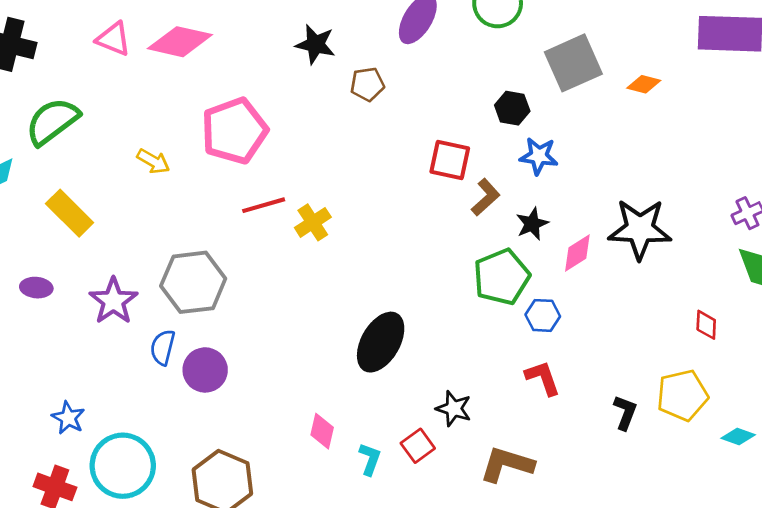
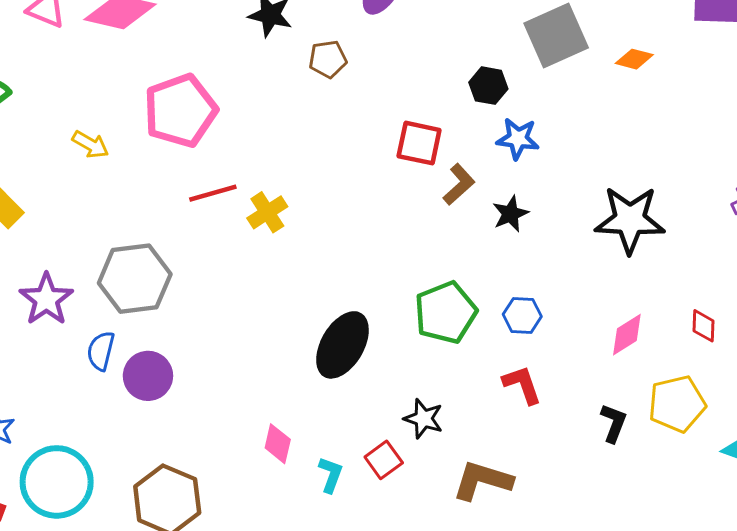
pink diamond: (577, 253) -> (627, 335), moved
green pentagon: (502, 277) -> (446, 313), moved

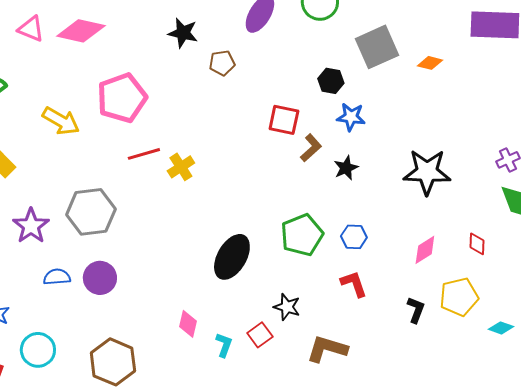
yellow arrow: (91, 145) -> (61, 121), size x1.5
blue semicircle: (101, 351) -> (57, 277), moved, turned 72
cyan circle: (57, 482) -> (38, 350), size x0.7

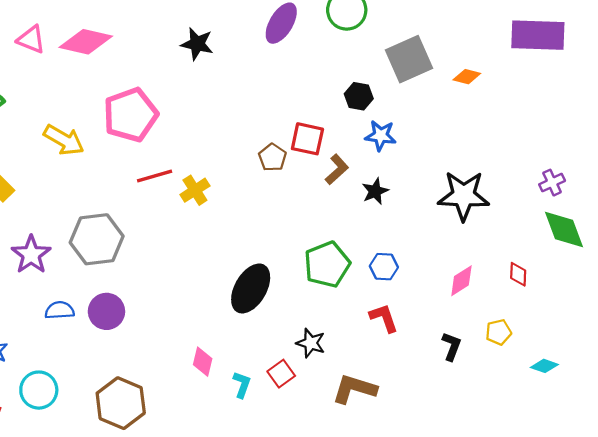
brown pentagon: (222, 63) -> (272, 157), moved, turned -30
yellow pentagon: (459, 297) -> (499, 332), size x0.6

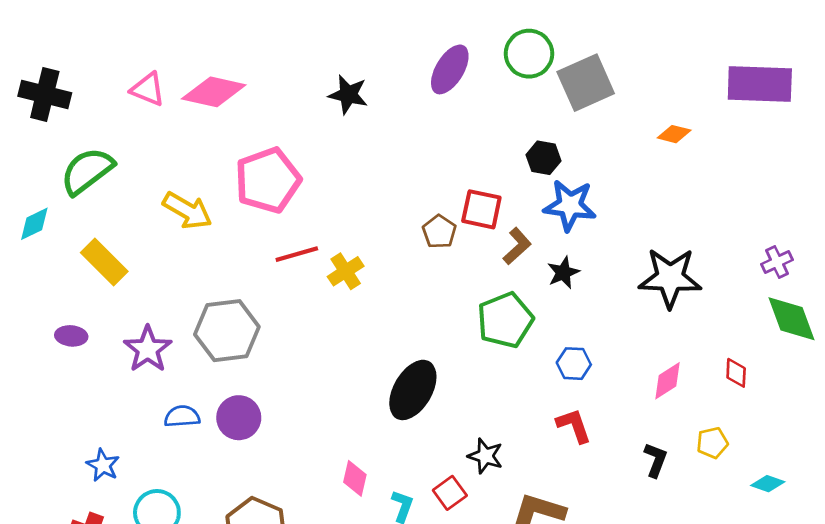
gray square: (409, 59) -> (586, 83), moved
blue star: (381, 136) -> (570, 205), size x1.4
green pentagon: (327, 264) -> (505, 320), moved

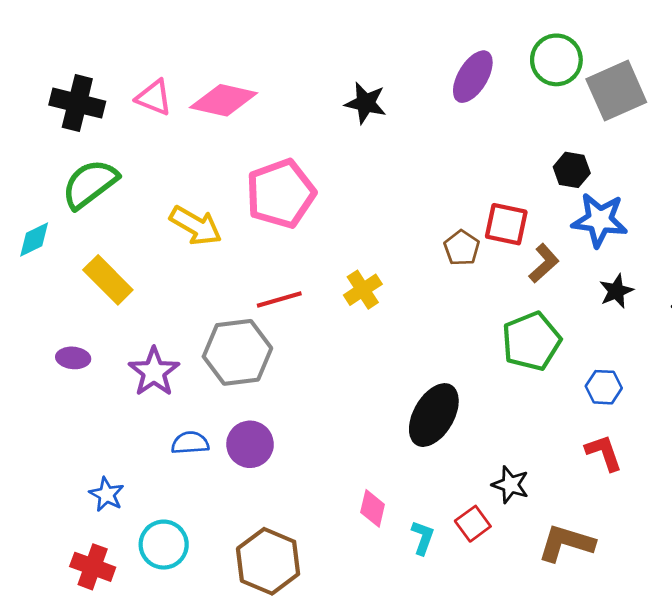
black cross: (45, 95) -> (77, 103), moved
red line: (297, 254) -> (279, 299), moved
black star: (563, 273) -> (616, 291), moved

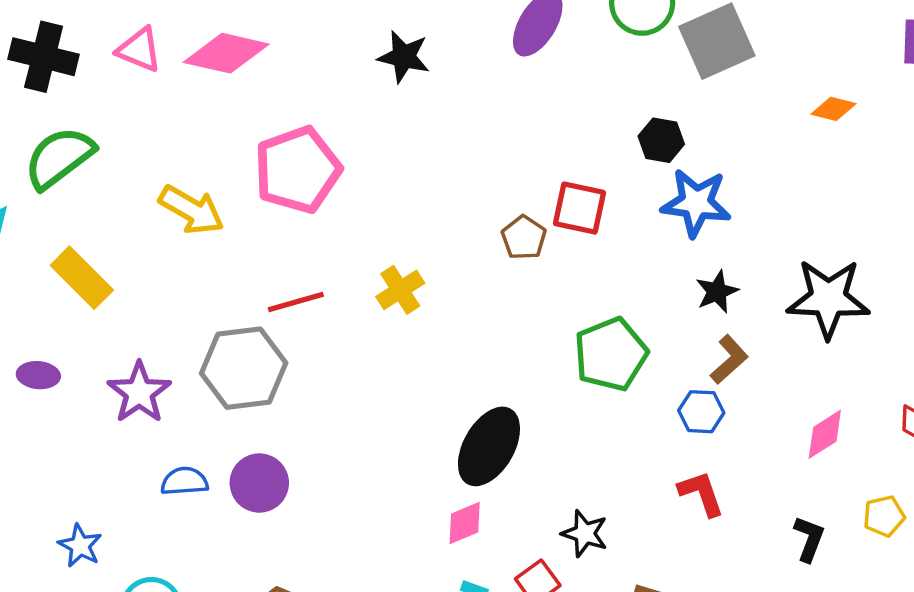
brown L-shape: (544, 263) -> (729, 359), moved
pink diamond: (373, 508) -> (465, 523), moved, turned 54

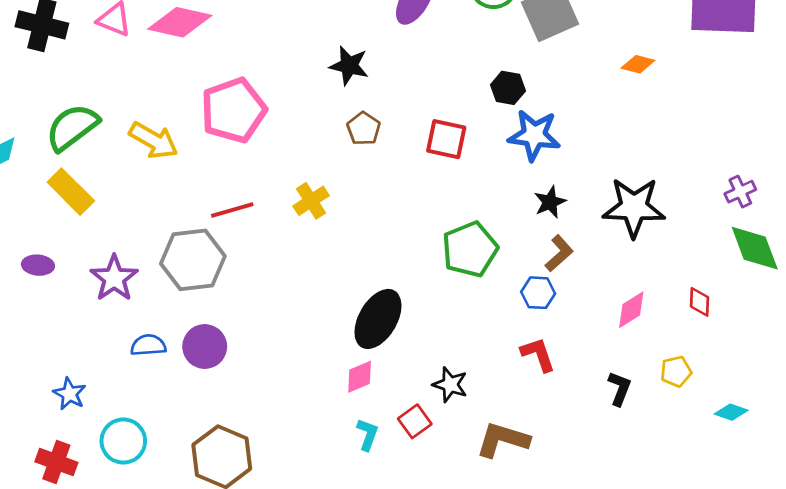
black star: (404, 57) -> (349, 66), moved
green semicircle: (59, 158) -> (72, 127), moved
brown pentagon: (524, 238) -> (364, 129), moved

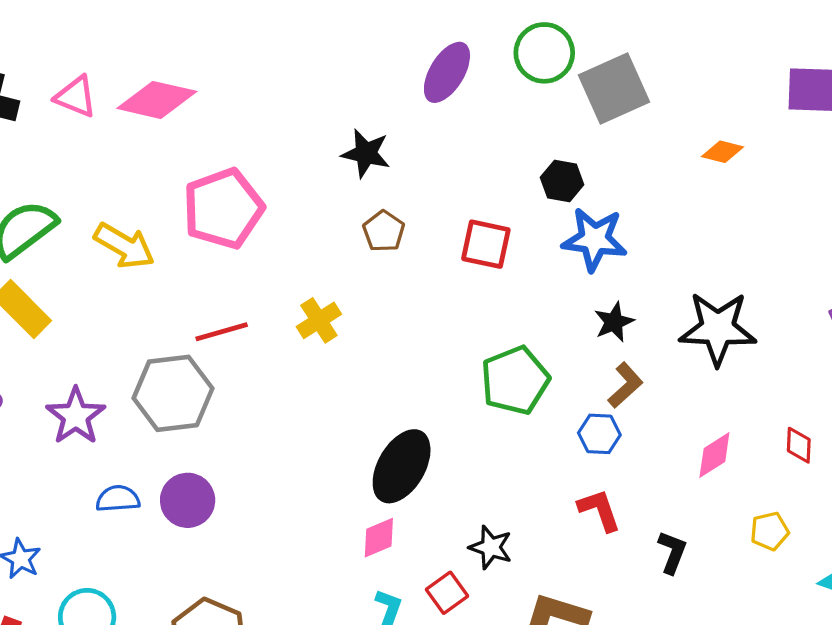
black L-shape: (620, 389) -> (672, 552), moved

